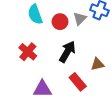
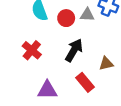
gray triangle: (80, 19) -> (87, 15), turned 48

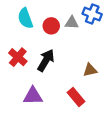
black arrow: (74, 50) -> (46, 60), moved
red rectangle: (85, 82) -> (76, 97), moved

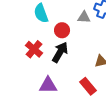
red circle: (51, 26) -> (62, 30), moved

